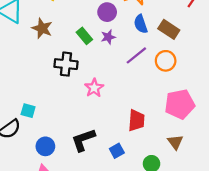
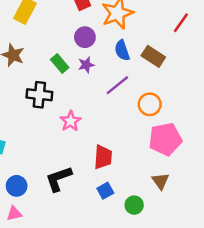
orange circle: (166, 61) -> (150, 104), moved
red trapezoid: (136, 120) -> (103, 157), moved
blue square: (117, 151) -> (105, 191), moved

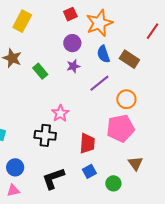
green rectangle: (60, 64) -> (40, 71), moved
black cross: (39, 95) -> (45, 135), moved
pink pentagon: (165, 139) -> (120, 128), moved
black L-shape: (59, 179) -> (53, 178), moved

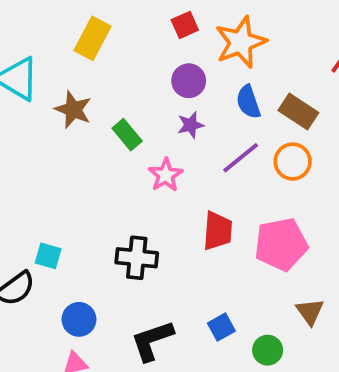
orange circle: (126, 99) -> (293, 162), moved
pink star: (60, 113) -> (166, 175), moved
red trapezoid: (87, 143) -> (218, 231), moved

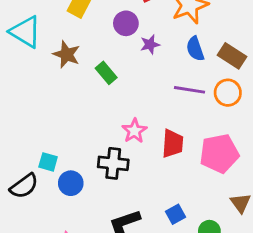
purple circle: (189, 81) -> (126, 23), moved
purple star: (191, 125) -> (150, 45), moved
purple line: (241, 158) -> (190, 90), turned 48
pink star: (166, 175) -> (134, 131), moved
blue circle: (79, 319) -> (71, 183), moved

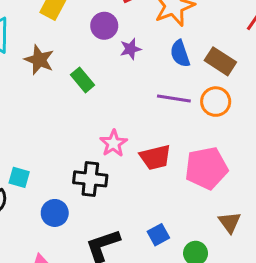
red trapezoid: (173, 144) -> (155, 157), turned 72
blue circle: (71, 183) -> (55, 213), moved

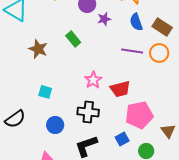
brown star: (39, 60) -> (38, 49), moved
pink pentagon: (206, 168) -> (139, 115), moved
cyan square: (19, 177) -> (45, 92), moved
black cross: (90, 179) -> (88, 112), moved

